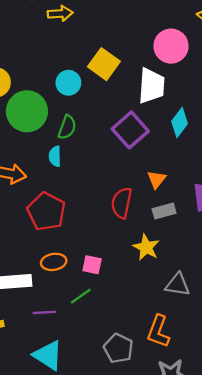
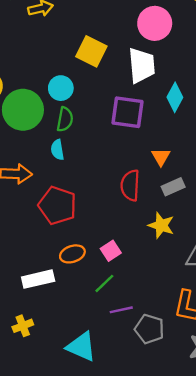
cyan circle: (68, 83) -> (61, 88), moved
purple square: (130, 130) -> (127, 112), turned -32
pink square: (92, 265) -> (111, 251), turned -36
purple line: (44, 312) -> (121, 310), moved

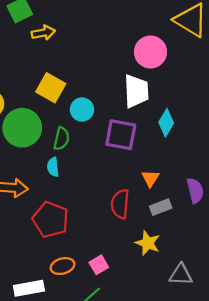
yellow square: (91, 51) -> (51, 88), moved
cyan circle: (61, 88) -> (82, 110), moved

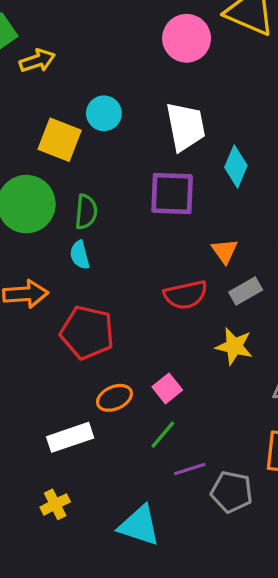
pink circle: (150, 52) -> (187, 38), moved
cyan circle: (82, 110) -> (104, 113), moved
red semicircle: (120, 204) -> (186, 295), turned -100

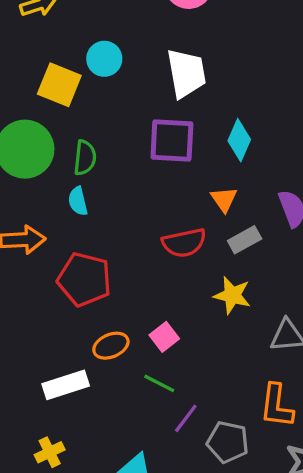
cyan diamond: (236, 166) -> (239, 140), moved
green line: (163, 435) -> (159, 383), turned 76
purple line: (190, 469) -> (186, 418), turned -36

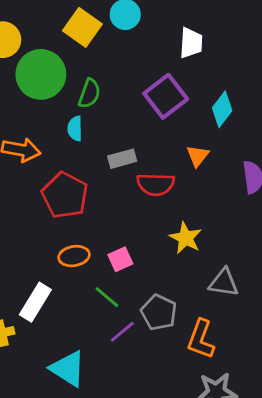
white trapezoid: (186, 73) -> (191, 43), size x0.7
purple square: (172, 141) -> (166, 96), turned 36
gray rectangle: (245, 240) -> (122, 159), moved
white rectangle: (66, 385) -> (35, 302), moved, turned -54
gray pentagon: (228, 442) -> (159, 312), moved

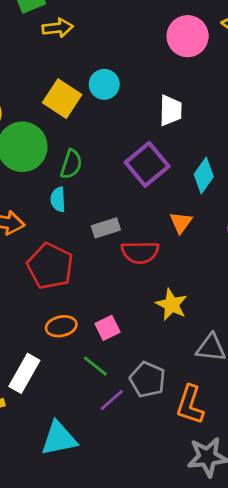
cyan triangle: (68, 369) -> (59, 438), turned -42

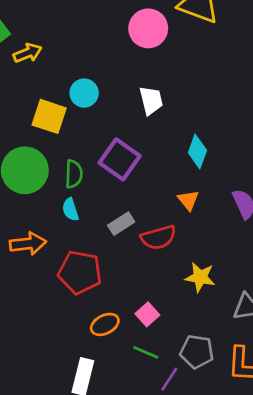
purple square: (147, 164) -> (120, 159), moved

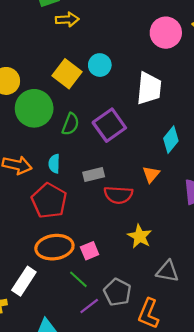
white trapezoid: (151, 100) -> (149, 88), size x1.4
cyan semicircle: (70, 209) -> (54, 164), moved
orange ellipse: (105, 324) -> (54, 247), size x1.6

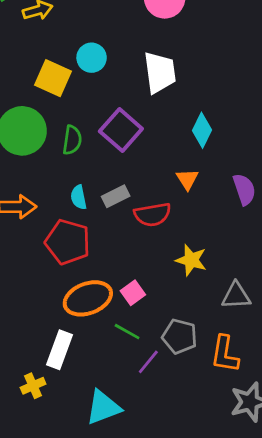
cyan semicircle: (54, 164) -> (79, 197), moved

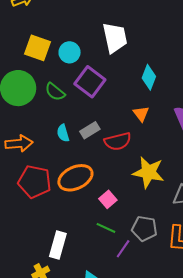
cyan circle: (92, 58) -> (70, 52), moved
green semicircle: (72, 140) -> (55, 92), turned 125
red pentagon: (68, 242) -> (35, 182), moved
yellow star: (191, 260) -> (148, 172), size x1.4
orange ellipse: (88, 298) -> (75, 178), moved

